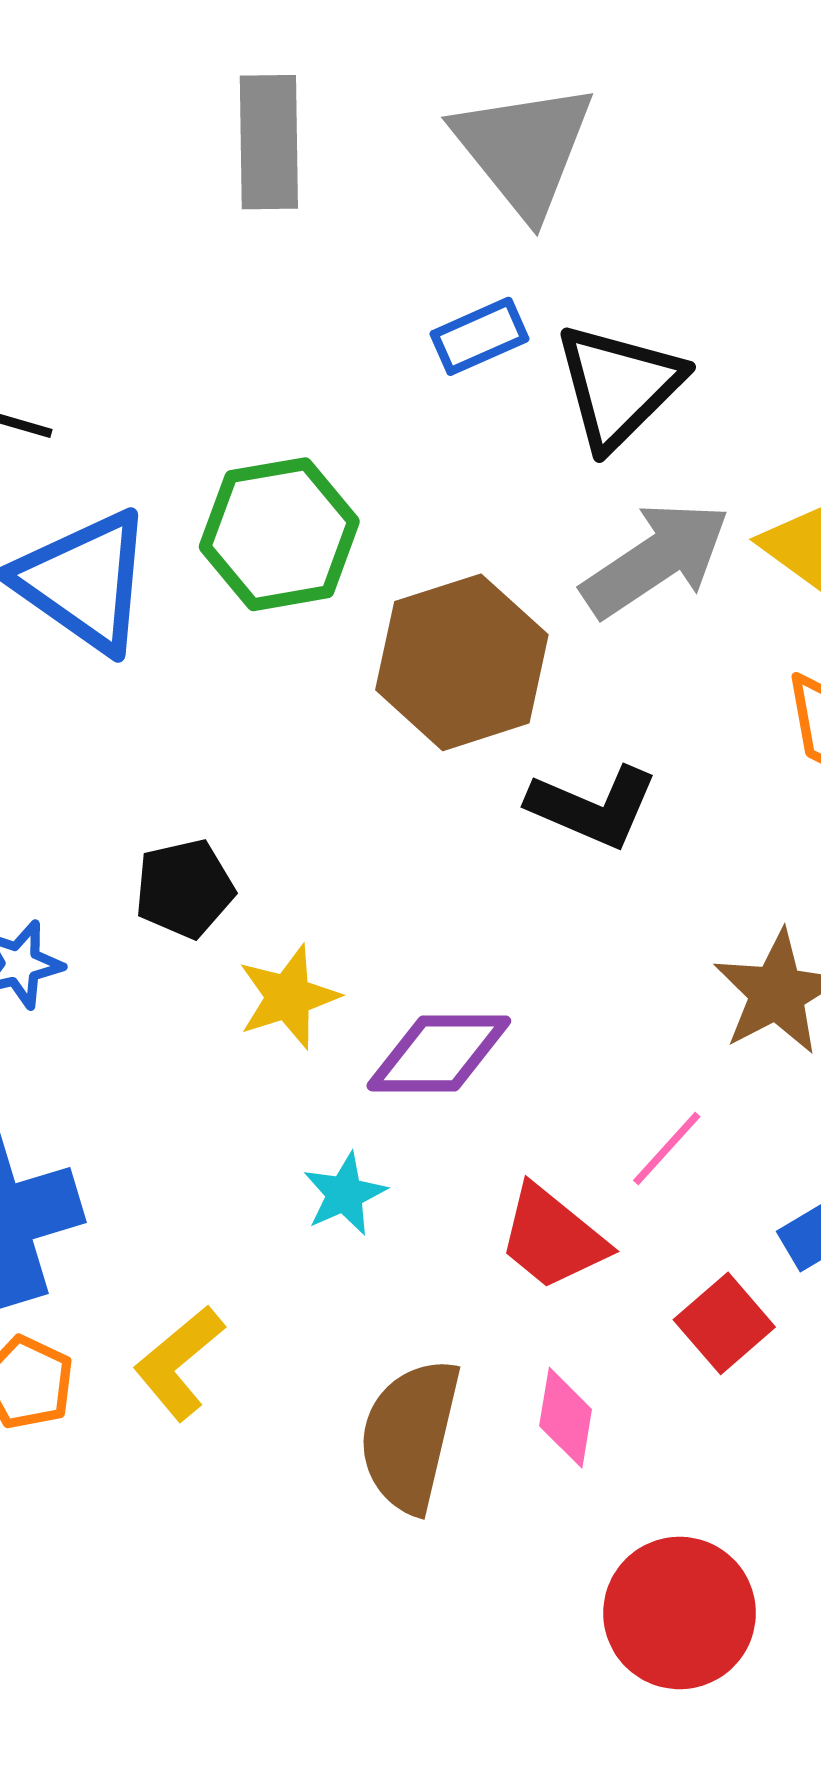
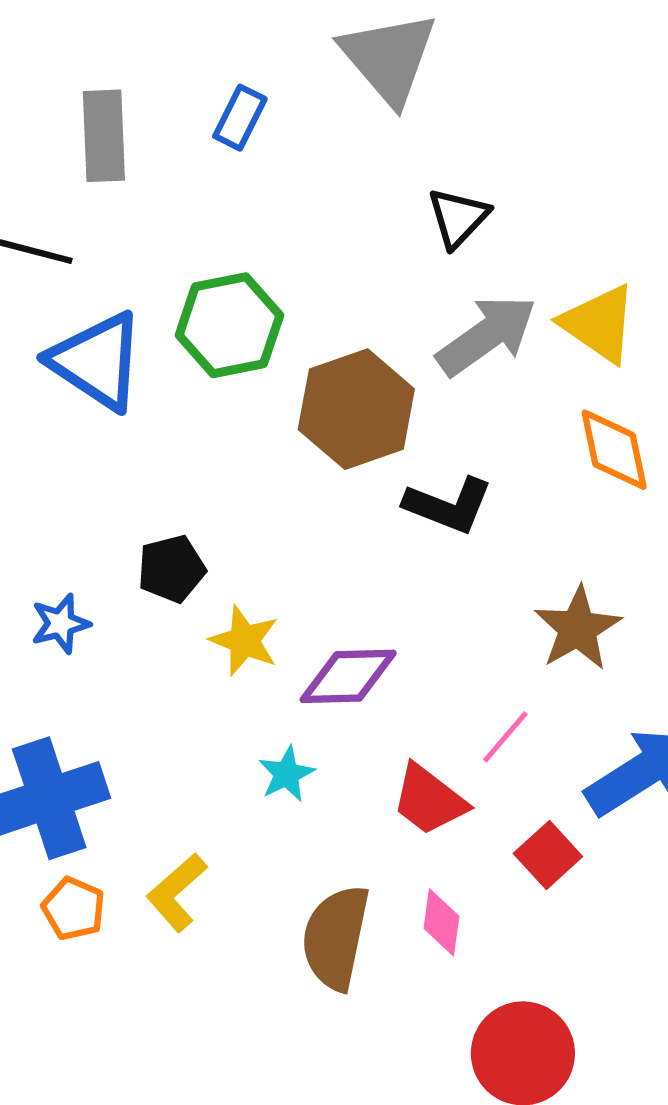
gray rectangle: (269, 142) -> (104, 136), moved
blue rectangle: (479, 336) -> (240, 118), moved, turned -38
black triangle: (619, 386) -> (458, 218), size x0.7
yellow star: (288, 997) -> (244, 641), turned -30

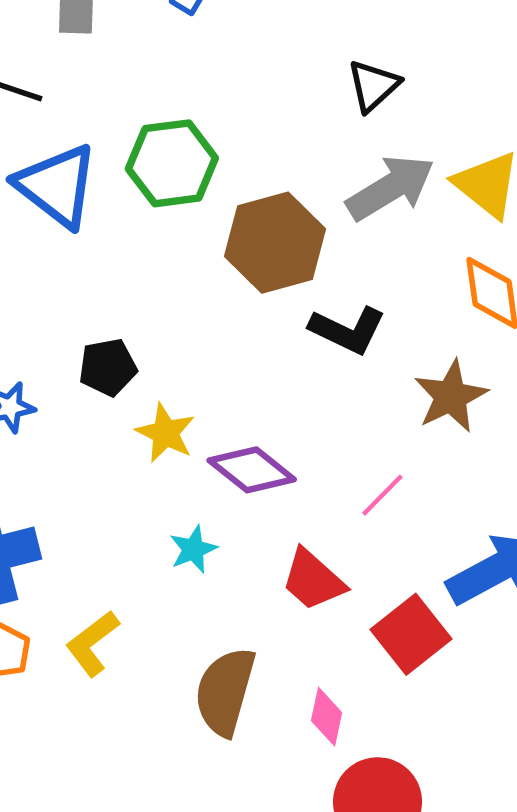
brown star: (578, 628) -> (451, 396), moved
purple diamond: (348, 676) -> (252, 470), turned 36
pink line: (505, 737) -> (382, 495), moved
red square: (548, 855) -> (411, 634), size x1.4
pink diamond: (441, 922) -> (327, 717), moved

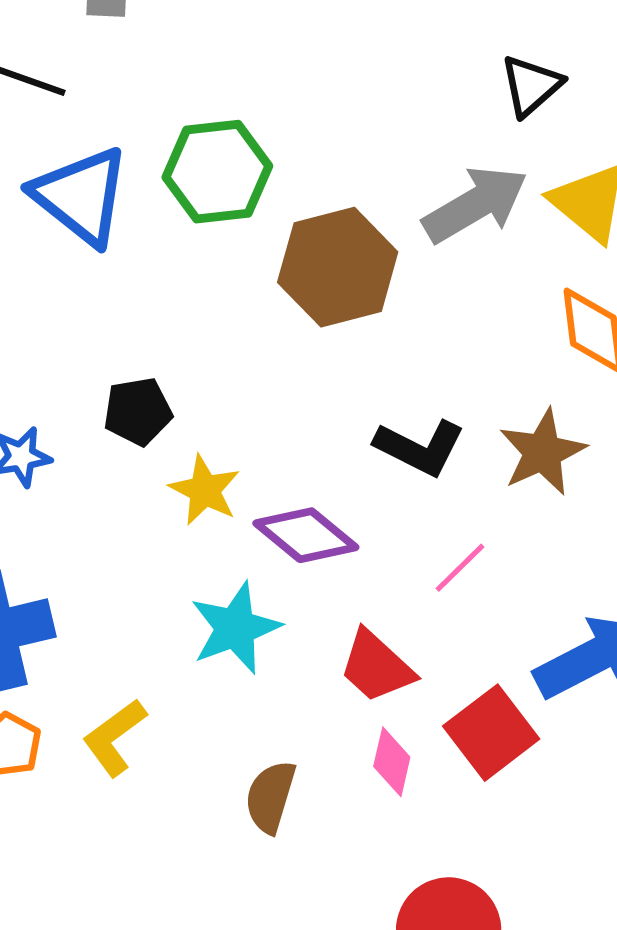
black triangle: (373, 86) -> (531, 86), moved
black L-shape: (348, 330) -> (420, 447), moved
cyan star: (193, 549) -> (235, 628), size x1.6
brown semicircle: (225, 692) -> (270, 797), size x0.7
pink diamond: (327, 717) -> (392, 762), moved

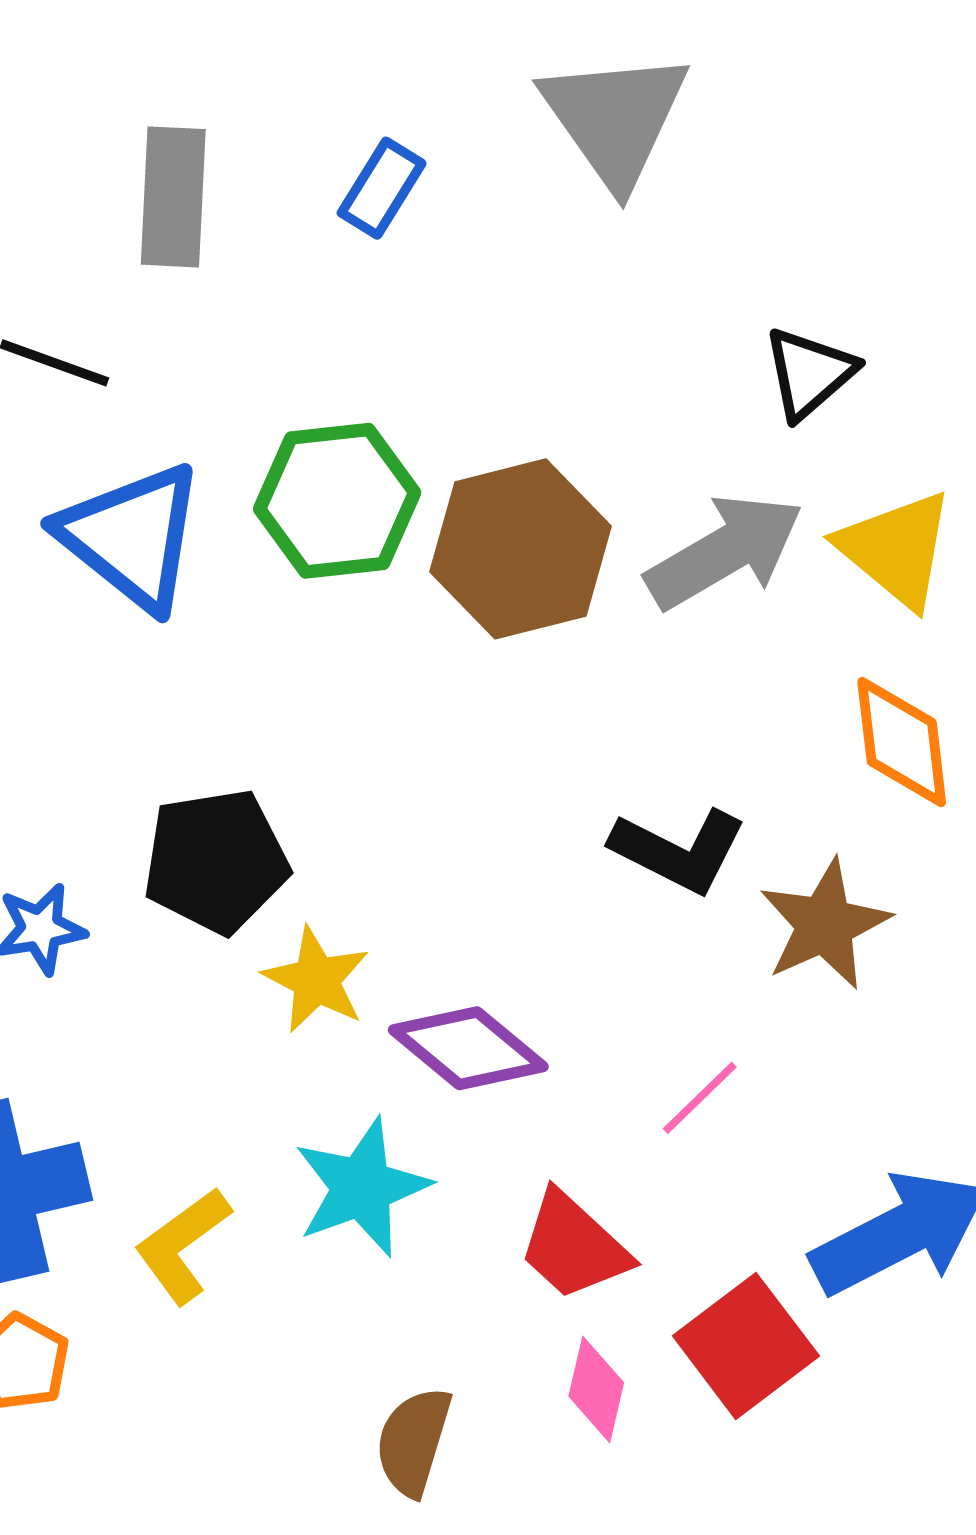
brown hexagon: (338, 267) -> (521, 549), moved
black pentagon: (138, 411) -> (216, 861), size x1.4
black L-shape: (420, 447) -> (679, 851), moved
yellow L-shape: (115, 737) -> (183, 1245), moved

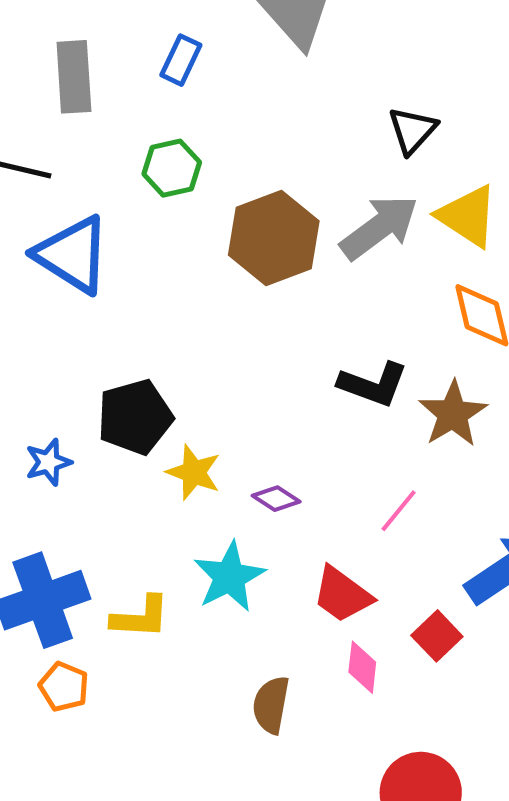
green hexagon: (337, 501) -> (172, 168), moved, size x0.7
purple diamond: (468, 1048) -> (276, 499), size x0.6
yellow L-shape: (183, 1245) -> (140, 617), turned -134
red square: (746, 1346) -> (437, 636), size x0.7

